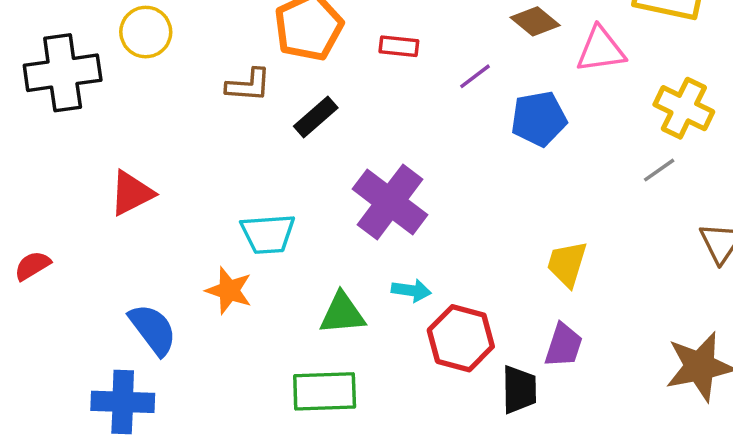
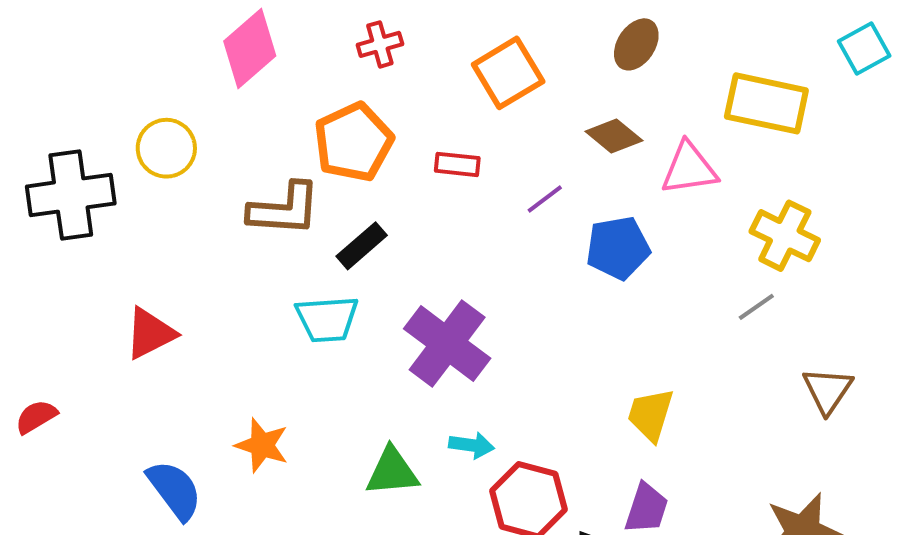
brown L-shape: (248, 85) -> (284, 209), size x1.4
cyan trapezoid: (268, 234) -> (327, 319), moved

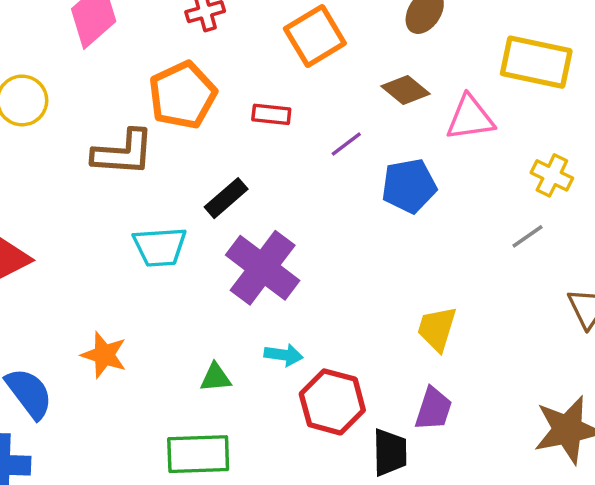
yellow cross: (785, 236) -> (552, 175), size x0.7
black rectangle: (362, 246) -> (226, 198), moved
green triangle: (392, 472) -> (216, 378), size x0.7

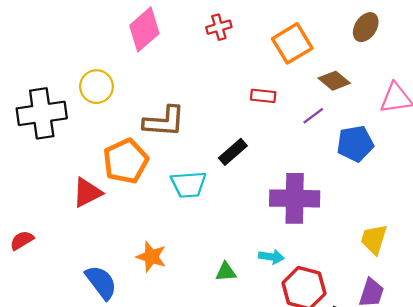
brown diamond: (406, 90) -> (334, 81), moved
orange pentagon: (182, 95) -> (126, 161), moved
purple cross: (263, 268) -> (295, 198), moved, turned -36

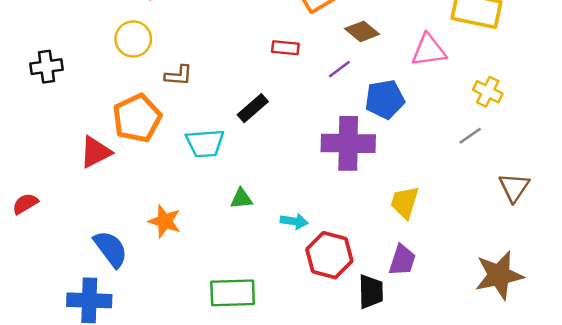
yellow circle: (96, 87) -> (133, 39), moved
black cross: (42, 113) -> (47, 67), size x0.6
brown L-shape: (164, 122) -> (179, 75), size x0.6
purple cross: (295, 198) -> (348, 143), moved
green triangle: (226, 272) -> (241, 199), moved

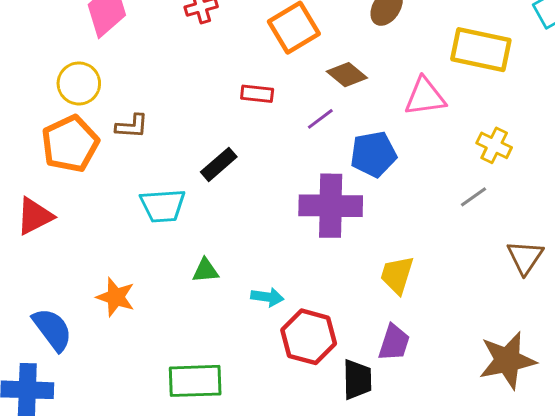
orange pentagon: (137, 118) -> (70, 144), moved

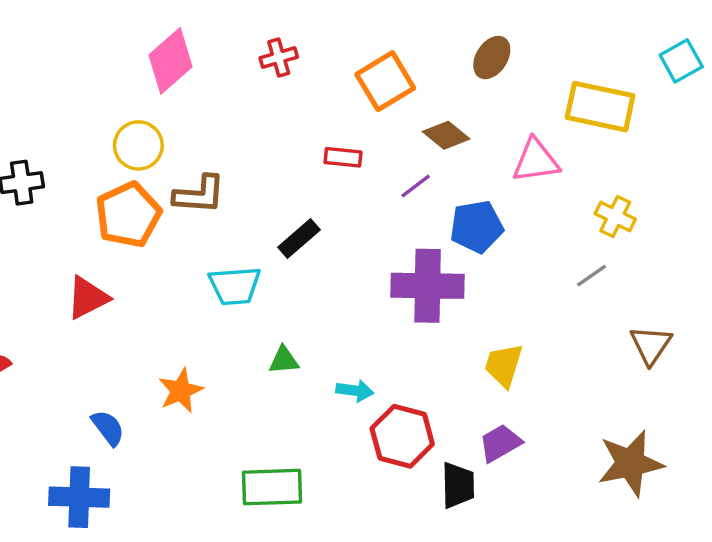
brown L-shape: (132, 126) -> (199, 194), size x1.4
orange star: (116, 297) -> (181, 391), turned 30
blue semicircle: (52, 329) -> (108, 428), size x0.7
purple trapezoid: (394, 343) -> (500, 443), turned -138

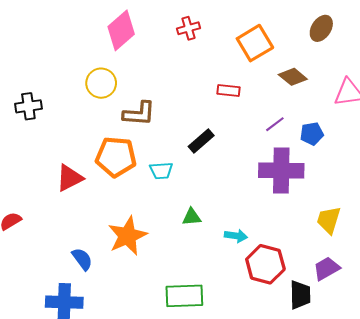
purple line: (416, 186) -> (275, 124), moved
orange pentagon: (128, 215) -> (116, 157), moved, turned 30
blue pentagon: (477, 227) -> (312, 134), size x0.7
cyan trapezoid: (235, 286) -> (161, 171), size x0.7
orange star: (181, 391) -> (127, 236), size x1.4

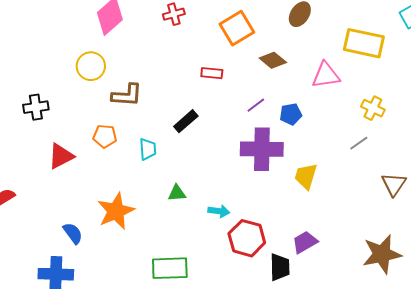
black cross: (28, 106) -> (36, 107), moved
orange pentagon: (116, 157) -> (105, 136), size x0.6
cyan trapezoid: (161, 171) -> (148, 149), turned -90
yellow trapezoid: (329, 220) -> (306, 176), moved

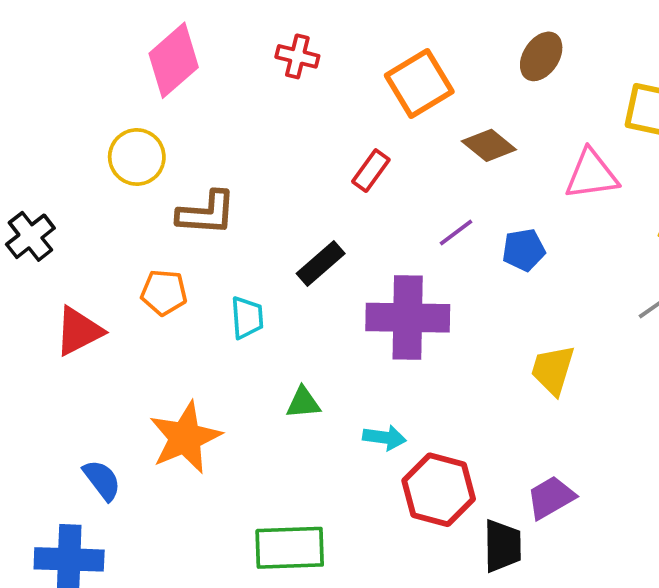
red cross: (174, 14) -> (297, 56), turned 30
red rectangle: (212, 73) -> (371, 171), turned -60
black cross: (36, 107) -> (30, 236), turned -30
purple cross: (262, 149) -> (408, 318), moved

